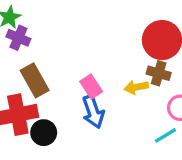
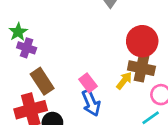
brown cross: (159, 73) -> (141, 68), size x1.4
yellow arrow: (136, 87) -> (124, 81), turned 144

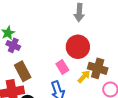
red circle: (142, 41) -> (78, 47), moved
pink rectangle: (88, 83) -> (62, 67), moved

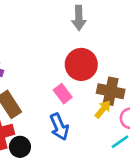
yellow arrow: (84, 77) -> (103, 109), moved

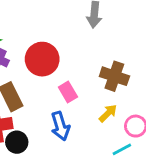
red circle: (81, 64) -> (42, 59), moved
brown cross: (111, 91) -> (114, 76), moved

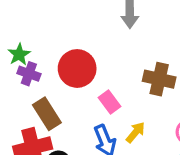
yellow arrow: (108, 113) -> (135, 132), moved

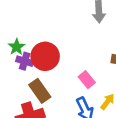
red circle: (77, 68) -> (45, 56), moved

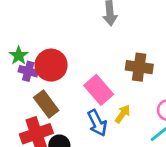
pink rectangle: (87, 80) -> (99, 90), size x1.5

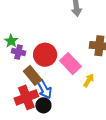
red circle: (51, 65) -> (45, 55), moved
blue arrow: (97, 123) -> (44, 89), moved

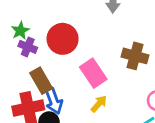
red circle: (45, 55) -> (63, 39), moved
yellow arrow: (89, 80) -> (99, 104), moved

